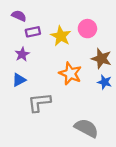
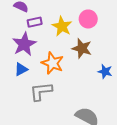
purple star: (22, 54) -> (24, 44), size x1.6
brown star: (101, 59) -> (82, 48), moved
orange star: (70, 74) -> (52, 63), moved

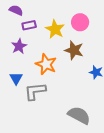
purple star: (24, 44) -> (19, 46), size x0.7
blue triangle: (21, 69) -> (16, 78), moved, turned -32

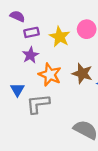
purple star: (19, 46) -> (30, 55), moved
brown star: (74, 50) -> (82, 74), moved

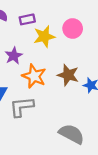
purple rectangle: (31, 32) -> (27, 19), moved
yellow star: (60, 37) -> (44, 36), turned 30

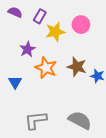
purple rectangle: (27, 19) -> (40, 16), turned -48
gray L-shape: (22, 107) -> (36, 120), moved

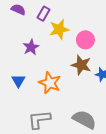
pink circle: (81, 25) -> (85, 40), moved
orange star: (46, 68) -> (50, 83), moved

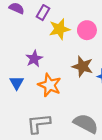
pink circle: (85, 40) -> (87, 30), moved
purple star: (31, 47) -> (34, 59), moved

